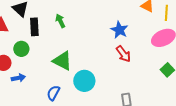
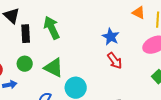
green arrow: (60, 21) -> (52, 28), size x1.6
green circle: (21, 49) -> (25, 64), moved

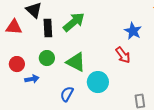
green arrow: (52, 28) -> (74, 22), turned 75
red arrow: (115, 61) -> (123, 55), moved

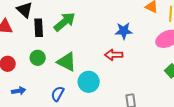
blue star: (133, 31) -> (124, 31), turned -30
red arrow: (123, 55) -> (114, 55), turned 126
blue arrow: (32, 79) -> (19, 91), moved

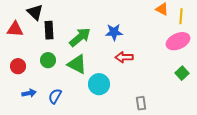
green arrow: (65, 22) -> (80, 37), moved
blue star: (124, 31) -> (114, 32), moved
blue semicircle: (58, 94) -> (55, 96), moved

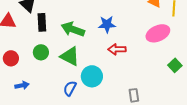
green arrow: (80, 37) -> (73, 29), turned -120
pink ellipse: (178, 41) -> (158, 33), moved
blue semicircle: (55, 96) -> (70, 88), moved

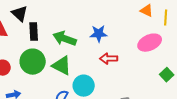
green circle: (41, 52) -> (33, 62), size x1.6

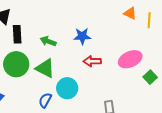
green arrow: (65, 39) -> (48, 41), size x0.7
pink ellipse: (150, 43) -> (130, 59), moved

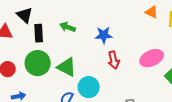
green arrow: (48, 41) -> (68, 27), moved
red arrow: (92, 61) -> (114, 60), turned -102

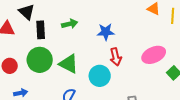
green arrow: (68, 27) -> (70, 24), turned 147
cyan circle: (89, 87) -> (100, 76), moved

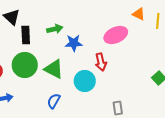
blue star: (106, 32) -> (74, 43), moved
pink ellipse: (154, 55) -> (116, 35), moved

